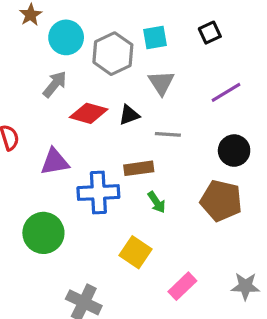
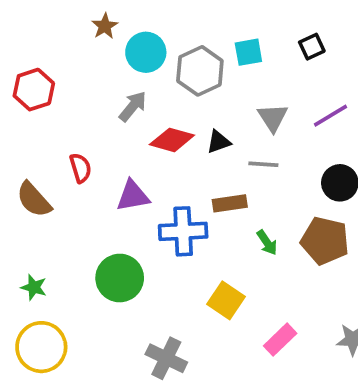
gray triangle: (161, 83) -> (273, 118), moved
green arrow: (157, 202) -> (267, 243), moved

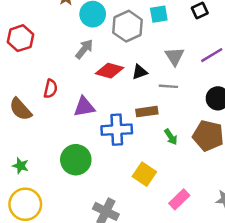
red semicircle: (80, 168) -> (51, 89), turned 30

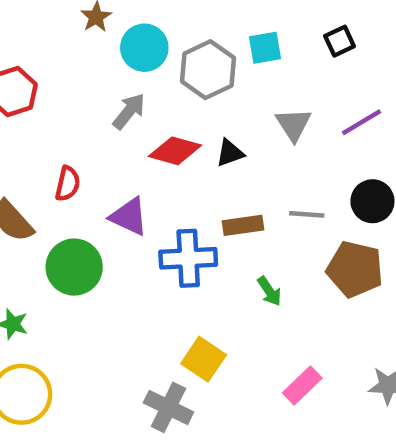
gray line: (168, 86) -> (307, 214), moved
purple triangle: (84, 107) -> (129, 217), turned 35
green arrow: (171, 137) -> (269, 291), moved
green circle: (76, 160) -> (74, 267), moved
yellow square: (144, 174) -> (204, 359), moved

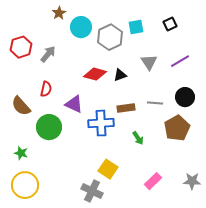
gray arrow: (129, 111) -> (48, 54), moved
brown pentagon: (355, 269) -> (177, 128), turned 30

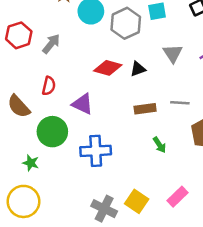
blue cross: (101, 123) -> (96, 151), moved
green star: (21, 153) -> (31, 163), moved
yellow square: (108, 169) -> (137, 201), moved

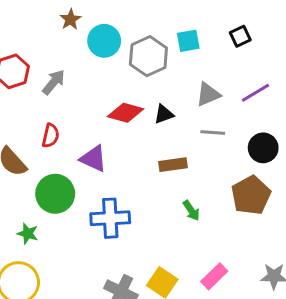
gray triangle: (173, 53) -> (208, 94), turned 40
gray line: (180, 103) -> (213, 133), moved

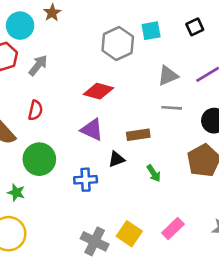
cyan circle: (104, 41) -> (20, 26), moved
black triangle: (164, 114) -> (116, 159), moved
purple triangle: (93, 159) -> (92, 130), moved
blue cross: (110, 218) -> (86, 180), size x0.7

